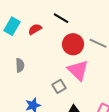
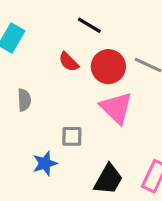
red semicircle: (35, 29) -> (69, 62), moved, turned -104
gray square: (59, 86) -> (72, 136), moved, turned 32

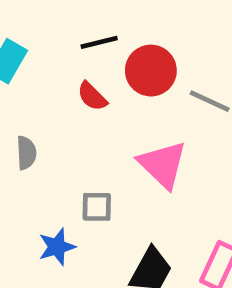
black line: (89, 25) -> (99, 42), moved, turned -45
red circle: (108, 67) -> (151, 71), moved

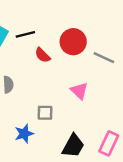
black line: (99, 42) -> (25, 34), moved
pink triangle: (163, 165) -> (79, 91), size x0.7

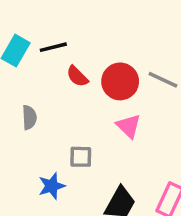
red circle: (73, 42) -> (120, 81), moved

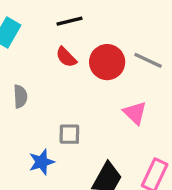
black line: (53, 47) -> (69, 21), moved
pink triangle: (129, 126) -> (135, 113), moved

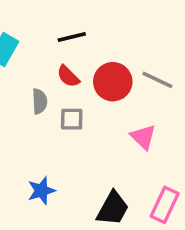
gray semicircle: (20, 96) -> (40, 101), moved
gray square: (69, 134) -> (72, 119), moved

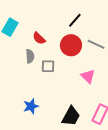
black line: (72, 37) -> (75, 20), moved, turned -35
red semicircle: (68, 76) -> (39, 38), moved

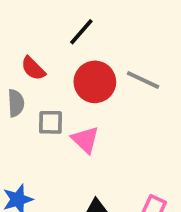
black line: (75, 20) -> (81, 32), moved
pink triangle: (88, 76) -> (85, 140), moved

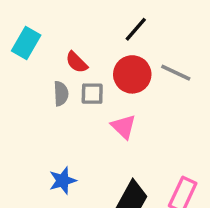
black line: (81, 32) -> (136, 29), moved
gray square: (51, 122) -> (92, 94), moved

